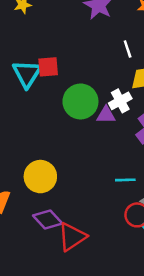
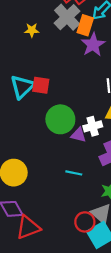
cyan line: (125, 180) -> (74, 173), moved

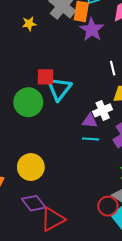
cyan triangle: (22, 87) -> (59, 89), moved
green circle: (60, 119) -> (28, 102), moved
cyan line: (74, 173) -> (91, 139), moved

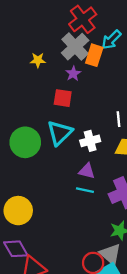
purple star: (92, 30) -> (73, 74), moved, size x0.6
red square: (46, 77) -> (63, 98), moved
white cross: (103, 110) -> (90, 141), moved

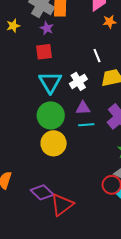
green circle: (25, 142) -> (51, 115), moved
yellow circle: (18, 211) -> (54, 143), moved

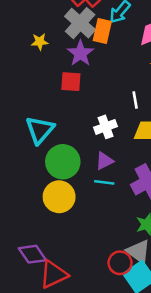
purple star: (47, 28) -> (80, 53), size x1.5
cyan triangle: (50, 82) -> (40, 130), moved
purple triangle: (83, 108) -> (104, 161), turned -35

